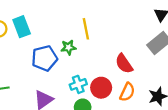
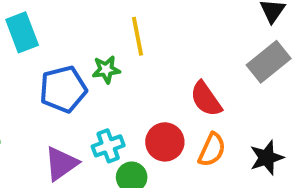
cyan cross: (78, 84) -> (108, 146), moved

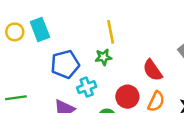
green star: (106, 70) -> (103, 57), moved
cyan cross: (108, 146) -> (87, 87), moved

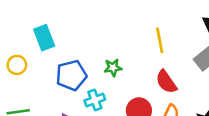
yellow circle: (15, 32) -> (17, 65), moved
yellow line: (111, 32) -> (160, 40), moved

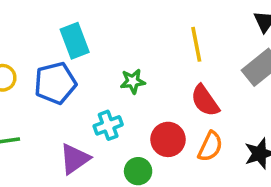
cyan rectangle: (44, 38) -> (75, 41), moved
blue pentagon: (71, 75) -> (55, 83), moved

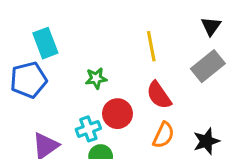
cyan cross: (108, 125) -> (88, 129), moved
red circle: (168, 139) -> (117, 114), moved

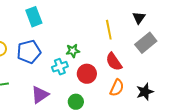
black triangle: (211, 26) -> (139, 18), moved
cyan rectangle: (45, 43) -> (34, 17), moved
cyan cross: (88, 129) -> (60, 67), moved

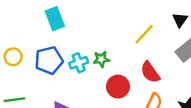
yellow line: (109, 30) -> (144, 34), turned 54
cyan cross: (60, 67) -> (79, 63), moved

